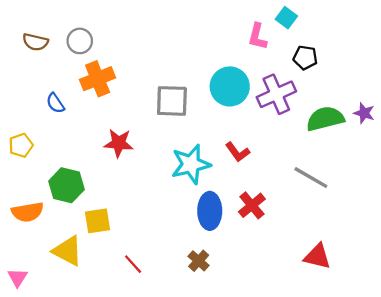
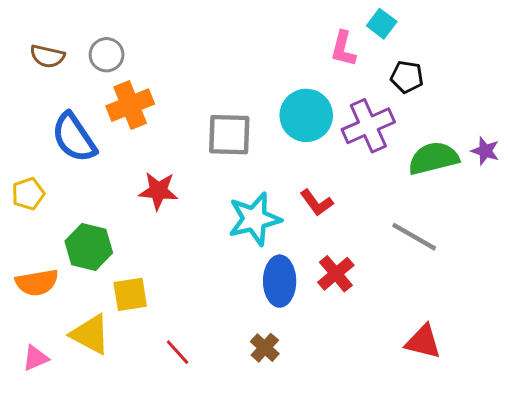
blue semicircle: (55, 103) -> (74, 138), size x1.8
pink triangle: (18, 278) -> (36, 358), moved, turned 35

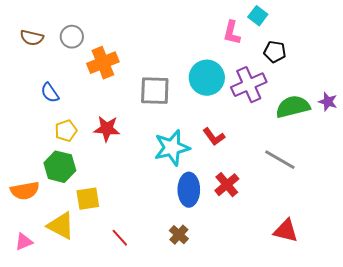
orange cross: (130, 105) -> (103, 63), moved
blue semicircle: (74, 138) -> (50, 93), size x0.6
yellow pentagon: (28, 194) -> (66, 131), moved

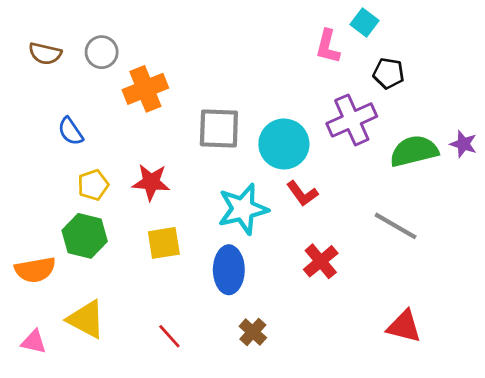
cyan circle: (207, 78) -> (284, 144), moved
blue ellipse: (189, 190) -> (229, 270), moved
yellow square: (88, 199) -> (164, 243), moved
pink triangle: (24, 242) -> (34, 342), turned 36

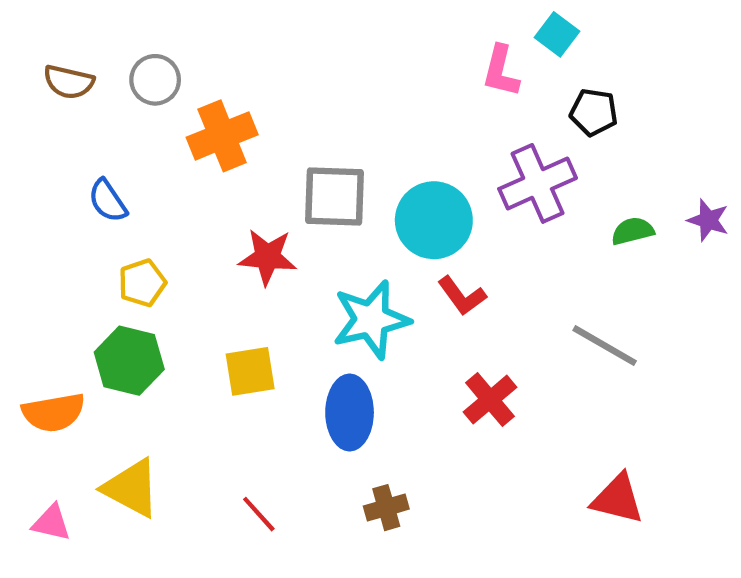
green semicircle: (414, 151) -> (633, 231), size x0.6
red star: (151, 182) -> (267, 257), moved
brown cross: (253, 332) -> (386, 508), turned 32

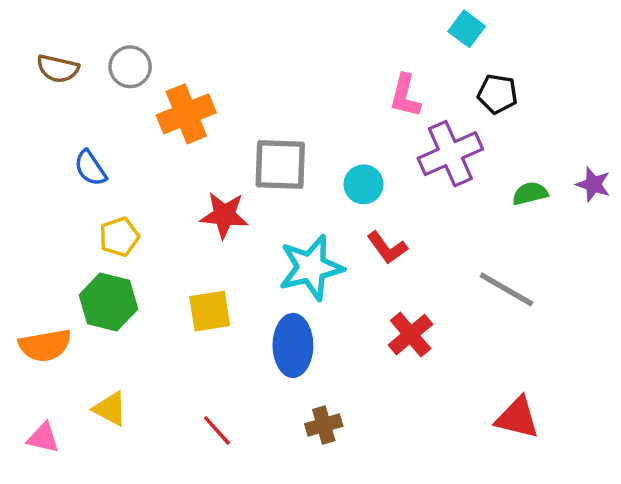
pink L-shape: (501, 71) -> (405, 96), moved
cyan circle: (434, 220) -> (364, 184), size x0.6
yellow triangle: (131, 488) -> (110, 409), size x0.7

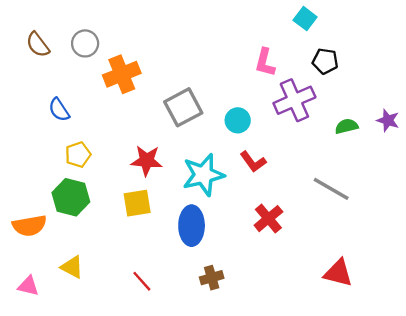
brown semicircle: (58, 69) -> (38, 45), turned 40
gray square: (280, 164) -> (183, 107), turned -30
red star: (224, 215) -> (147, 161), moved

